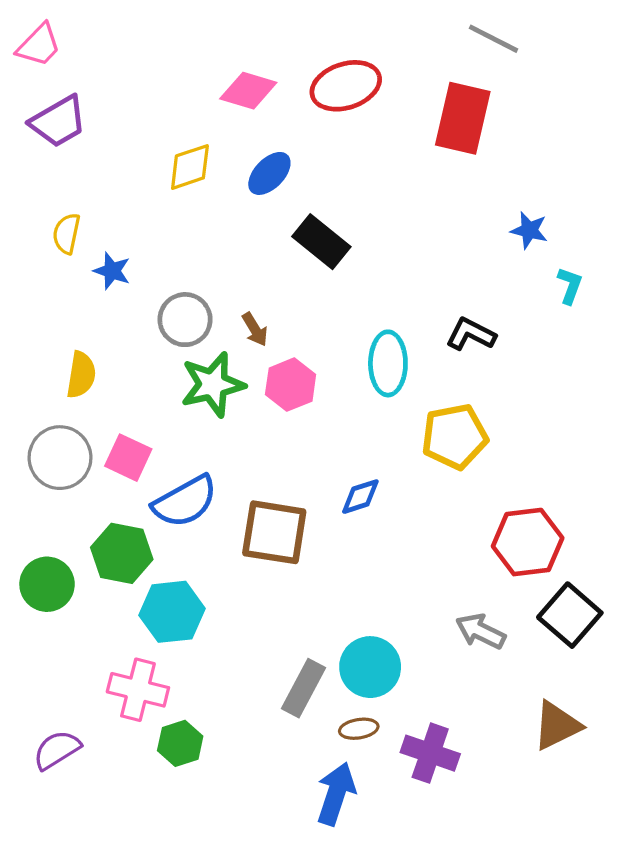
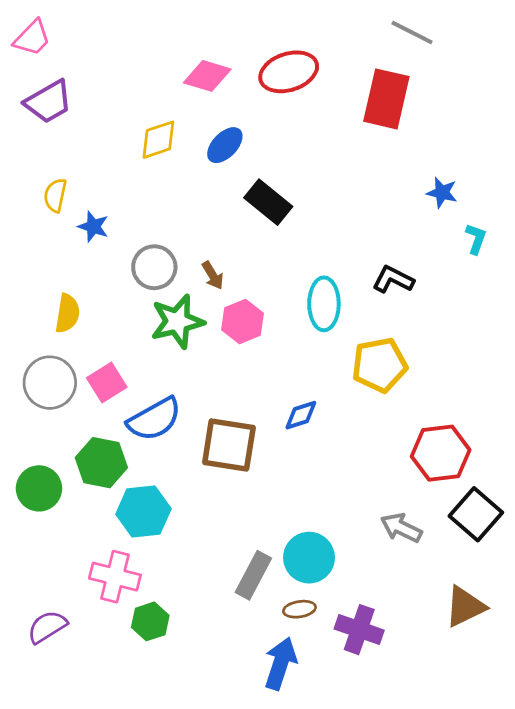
pink square: (128, 458) -> (107, 383), turned 33

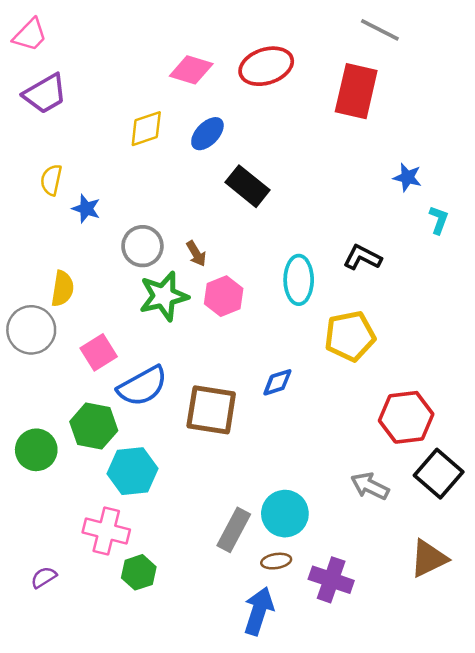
gray circle: (50, 383) -> (31, 330), moved
purple semicircle: (47, 627) -> (44, 577), size x0.7

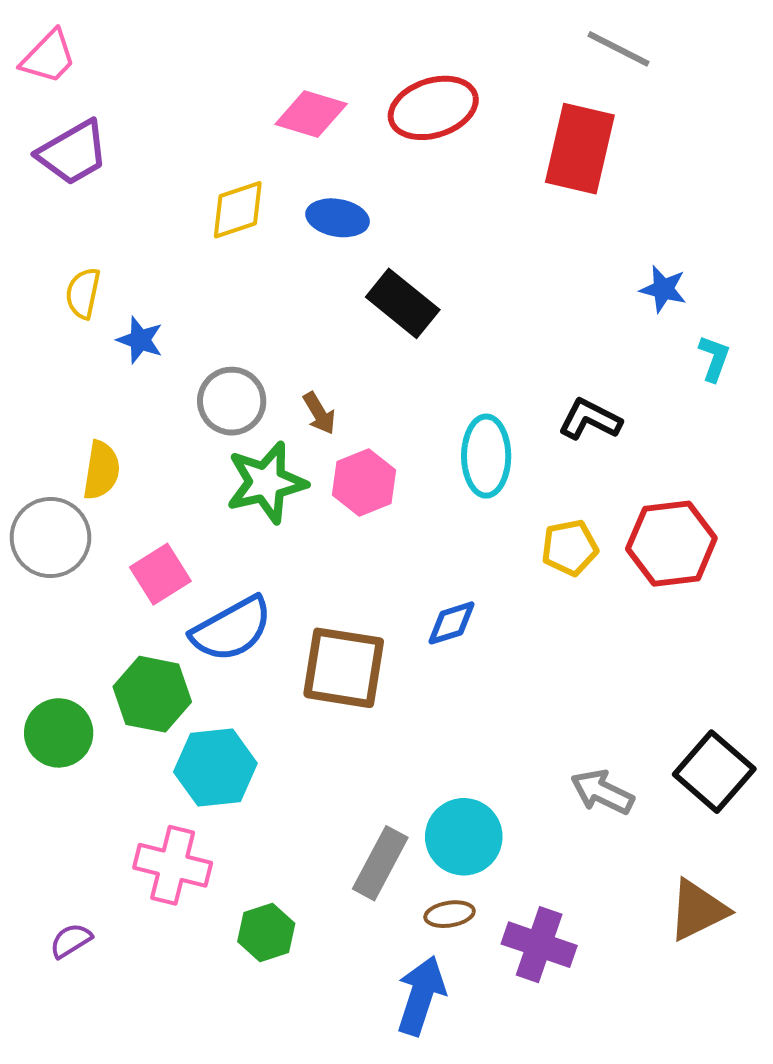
blue ellipse: (207, 134) -> (338, 218), turned 56
yellow pentagon: (350, 336) -> (570, 548), size x0.7
red hexagon: (406, 417) -> (671, 544), moved
green hexagon: (139, 572) -> (266, 932), moved

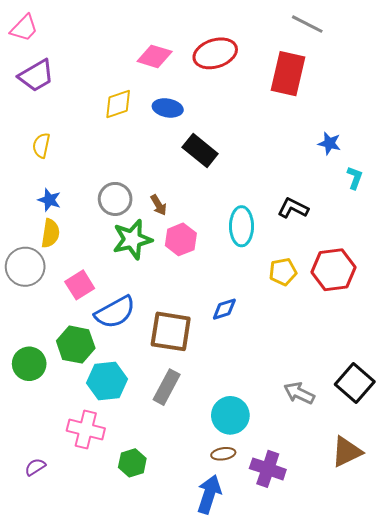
blue star: (140, 340) -> (49, 200), moved
gray rectangle: (380, 863) -> (167, 387), moved

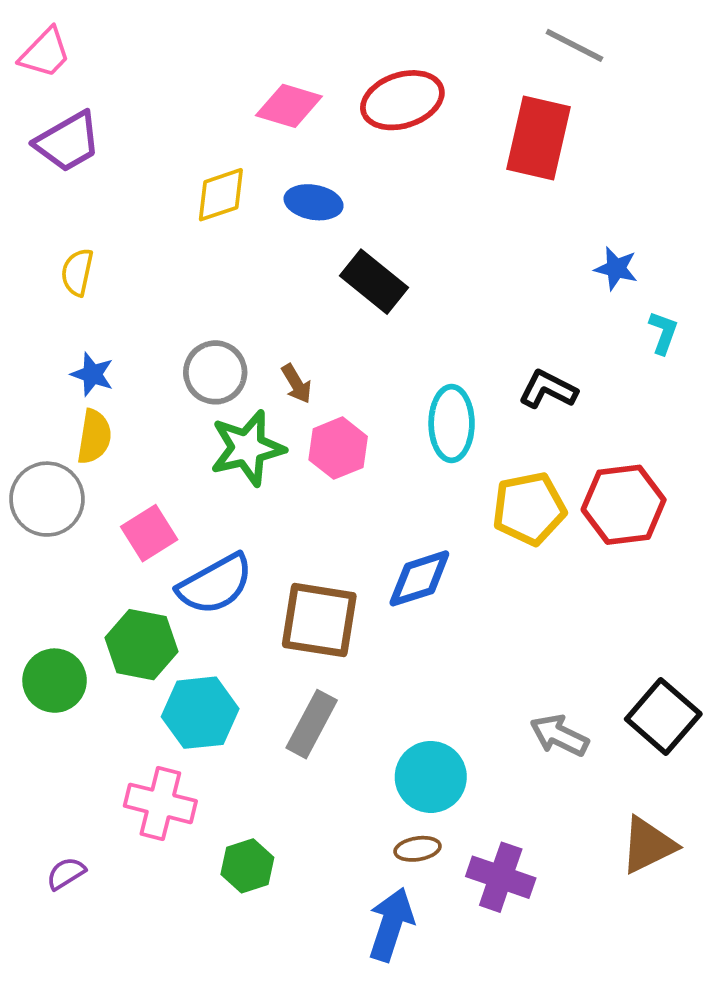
yellow pentagon: (283, 272) -> (529, 509), size x1.4
blue diamond: (224, 309) -> (419, 578), size x1.4

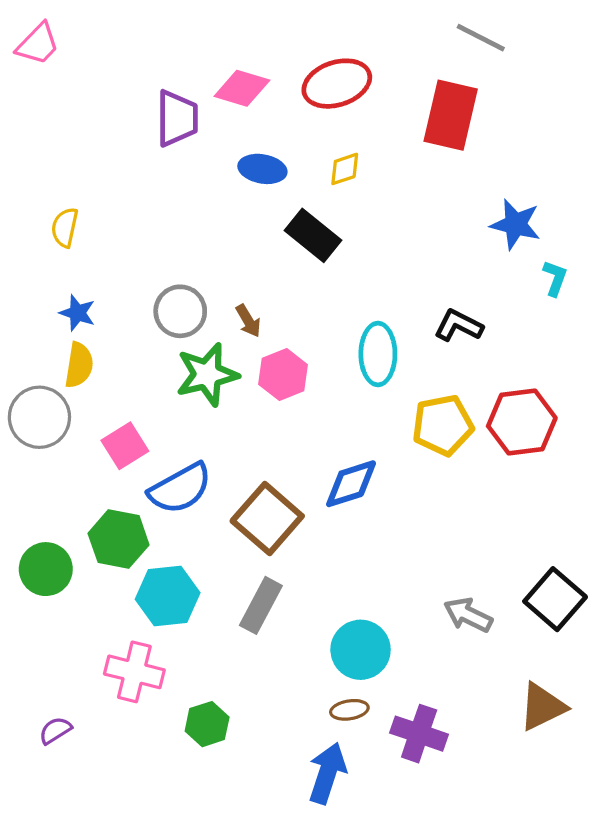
purple trapezoid: (68, 142) -> (177, 118), moved, turned -60
yellow diamond: (221, 195) -> (345, 169), moved, size x0.7
blue star: (616, 268) -> (516, 224), size x1.4
brown square: (319, 620) -> (267, 518), turned 32

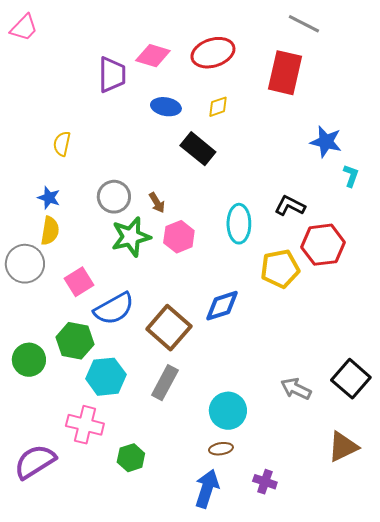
yellow semicircle: (65, 227) -> (62, 144), moved
red hexagon: (522, 422) -> (323, 245), moved
purple semicircle: (55, 730) -> (35, 462), size x2.0
purple cross: (419, 734) -> (265, 482), moved, size x0.7

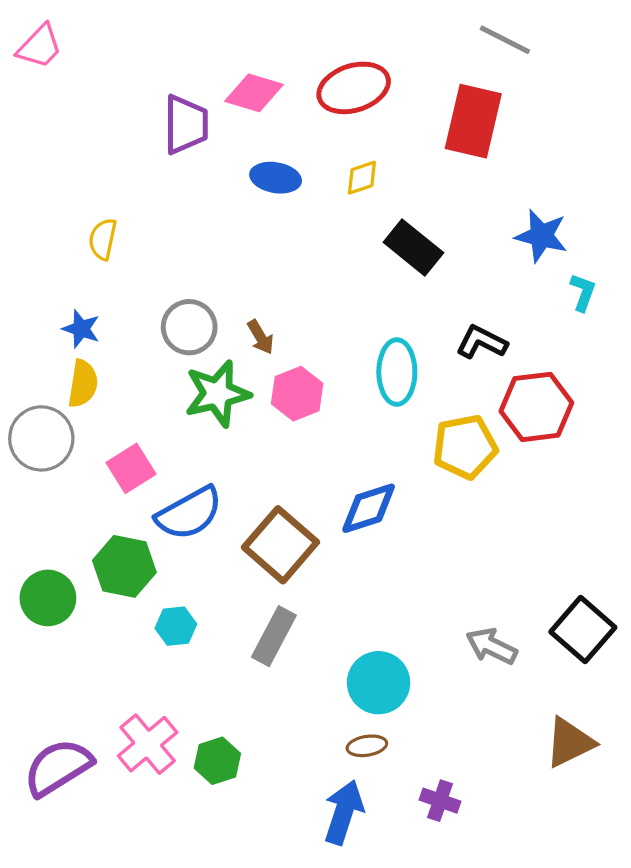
black rectangle: (198, 149) -> (413, 247), moved
cyan hexagon: (106, 377) -> (176, 626), size x0.6
pink cross: (85, 425) -> (148, 744), moved, turned 36

